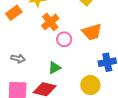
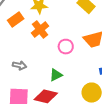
orange cross: (50, 22) -> (40, 30), moved

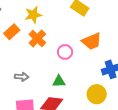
green triangle: (56, 75) -> (59, 81), turned 32

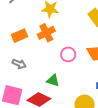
orange rectangle: (12, 32) -> (20, 36), moved

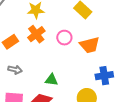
pink circle: (68, 54) -> (64, 38), moved

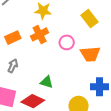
gray arrow: (15, 70) -> (13, 66), turned -88

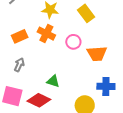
yellow rectangle: (89, 19) -> (86, 13), moved
orange cross: (40, 34) -> (46, 34), turned -36

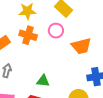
pink circle: (73, 42) -> (56, 31), moved

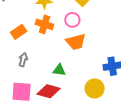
orange trapezoid: (81, 46) -> (76, 42), moved

